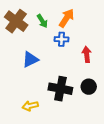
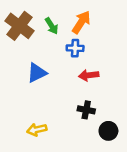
red arrow: (87, 54) -> (89, 75), moved, turned -91
black circle: (89, 87) -> (108, 131), moved
black cross: (60, 89) -> (86, 110), moved, size x0.6

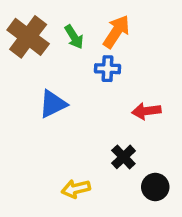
red arrow: (89, 75) -> (146, 111), moved
black cross: (86, 110) -> (123, 157), turned 35
yellow arrow: (37, 130) -> (76, 189), moved

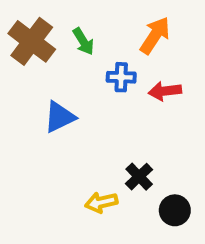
orange arrow: (116, 32) -> (155, 35), moved
red arrow: (146, 111) -> (165, 91), moved
yellow arrow: (76, 189) -> (101, 202), moved

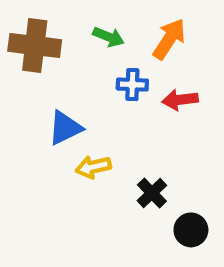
brown cross: (32, 41) -> (35, 45), turned -30
green arrow: (83, 41) -> (108, 37), moved, turned -36
yellow arrow: (101, 202) -> (93, 167), moved

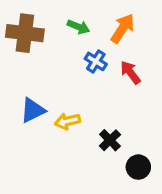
blue cross: (132, 85) -> (96, 61), turned 30
red arrow: (180, 100) -> (130, 72), turned 60
blue triangle: (65, 128) -> (33, 110), moved

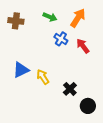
brown cross: (25, 33) -> (16, 21), size x0.7
yellow arrow: (67, 121) -> (43, 77), turned 70

